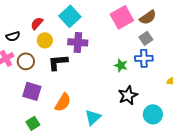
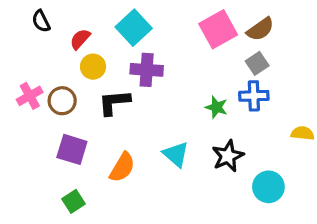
black semicircle: (13, 36) -> (41, 21), moved, turned 80
cyan triangle: (93, 117) -> (176, 154), moved, turned -36

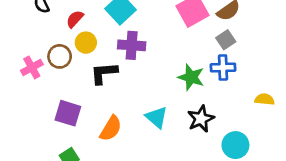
brown circle: (62, 101) -> (60, 56), moved
green star: (216, 107) -> (191, 77), size x1.4

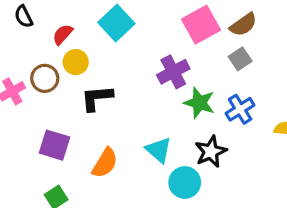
purple cross: (132, 45) -> (173, 72), moved, turned -32
blue cross: (223, 67) -> (240, 109), moved, turned -30
cyan circle: (235, 145) -> (185, 182), moved

